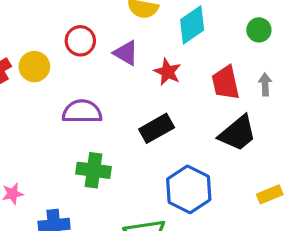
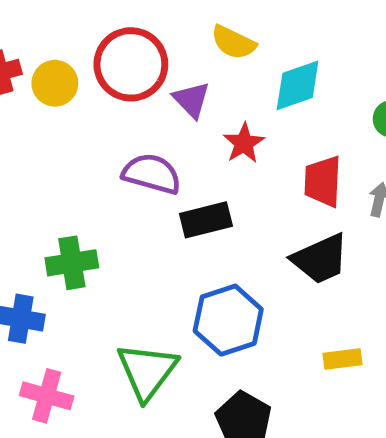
red circle: (80, 41) -> (131, 64), size x1.6
purple semicircle: (82, 112) -> (152, 174), moved
green cross: (94, 170) -> (72, 263), moved, turned -32

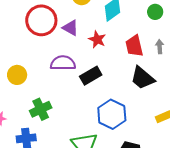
yellow circle: (55, 83) -> (17, 75), moved
black trapezoid: (320, 259) -> (142, 78), turned 80

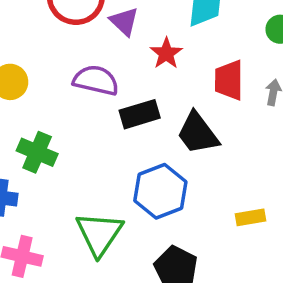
black trapezoid: (142, 78) -> (198, 133), moved
green cross: (41, 109) -> (37, 152), turned 35

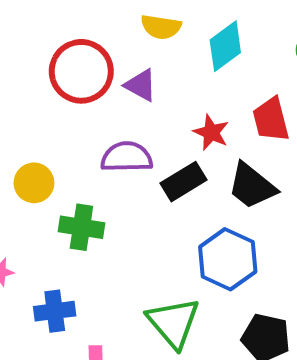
red star: (166, 53) -> (211, 132), moved
green cross: (37, 152) -> (81, 227), moved

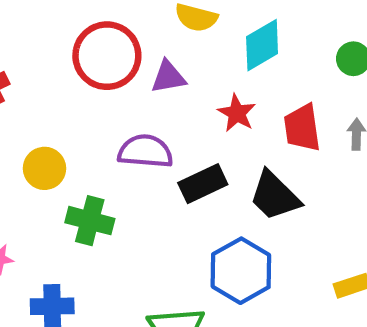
purple triangle: (141, 85) -> (168, 77), turned -45
red star: (211, 132) -> (237, 113), moved

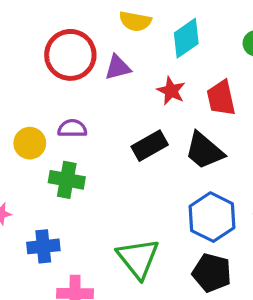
purple semicircle: (145, 151) -> (72, 128), moved, size x0.7
blue hexagon: (241, 271) -> (212, 217), moved

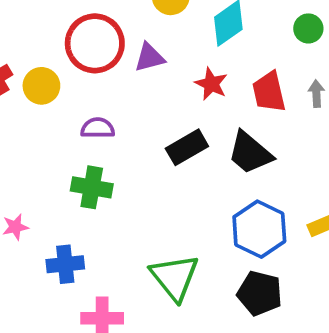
yellow circle: (30, 143) -> (41, 86), moved

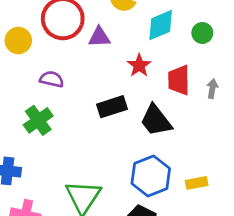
green circle: (308, 28) -> (202, 33), moved
green cross: (92, 187) -> (38, 120), turned 32

